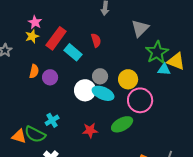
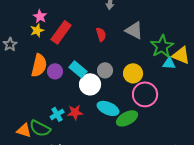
gray triangle: (140, 28) -> (134, 30), moved, turned -48
cyan rectangle: (73, 52) -> (78, 69), moved
orange semicircle: (34, 71) -> (39, 65), size x1.6
cyan ellipse: (103, 93) -> (108, 108), moved
red star: (90, 130) -> (75, 112), moved

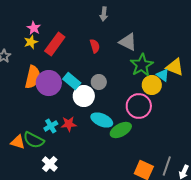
green star: (162, 46) -> (142, 65), moved
cyan triangle: (169, 63) -> (163, 75), turned 32
purple circle: (55, 71) -> (49, 83), size x1.6
yellow circle: (133, 73) -> (152, 85), moved

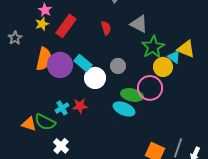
gray circle: (99, 82) -> (118, 66), moved
cyan ellipse: (102, 120) -> (124, 109), moved
green ellipse: (121, 130) -> (132, 95), moved, turned 40

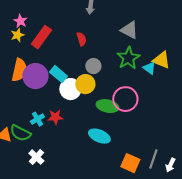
gray triangle: (139, 24) -> (129, 30), moved
gray circle: (118, 66) -> (93, 66), moved
yellow circle: (163, 67) -> (85, 84), moved
cyan ellipse: (124, 109) -> (99, 136), moved

